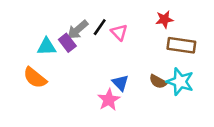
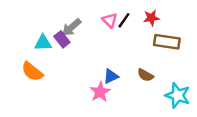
black line: (100, 27) -> (124, 20), moved
pink triangle: (119, 32) -> (110, 20), moved
cyan star: (180, 82) -> (178, 95), moved
blue triangle: (120, 83) -> (111, 76), turned 49

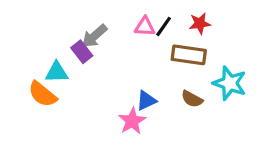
pink triangle: (110, 20) -> (145, 27), turned -42
brown rectangle: (167, 42) -> (189, 55), moved
cyan triangle: (43, 43) -> (57, 72), moved
cyan star: (178, 95) -> (230, 83), moved

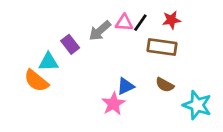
gray arrow: (94, 36) -> (100, 31), moved
cyan star: (230, 83) -> (197, 105), moved

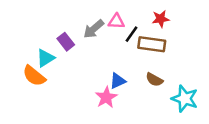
black line: (140, 23) -> (132, 34), moved
cyan triangle: (48, 62) -> (45, 58), turned -30

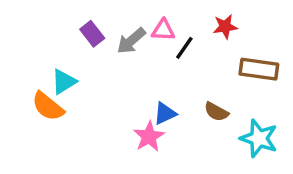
purple rectangle: (66, 42) -> (92, 34), moved
brown rectangle: (152, 44) -> (259, 69), moved

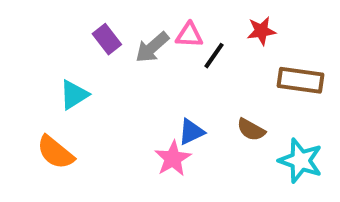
orange semicircle: (48, 106) -> (55, 152), moved

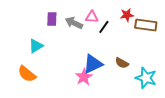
purple rectangle: (107, 39) -> (52, 19), turned 40
gray arrow: (152, 47) -> (74, 23), turned 66
brown rectangle: (300, 80) -> (146, 25), moved
blue triangle: (191, 132) -> (93, 64), size x1.5

